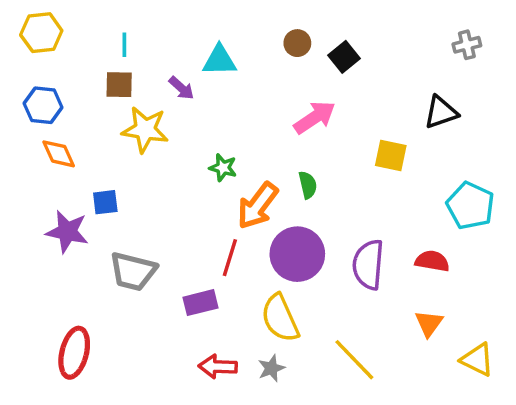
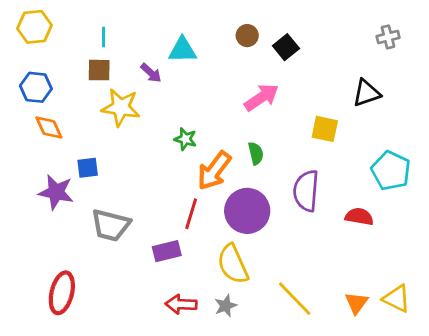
purple semicircle: (368, 264) -> (306, 191), moved
orange triangle: (429, 323) -> (356, 303), moved

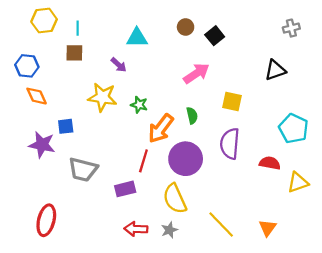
yellow hexagon: (34, 27) -> (44, 21), moved
purple arrow: (151, 73) -> (119, 65), moved
yellow star: (121, 107) -> (102, 97), moved
yellow square: (325, 129) -> (232, 101), moved
yellow triangle: (397, 299) -> (298, 182), moved, turned -45

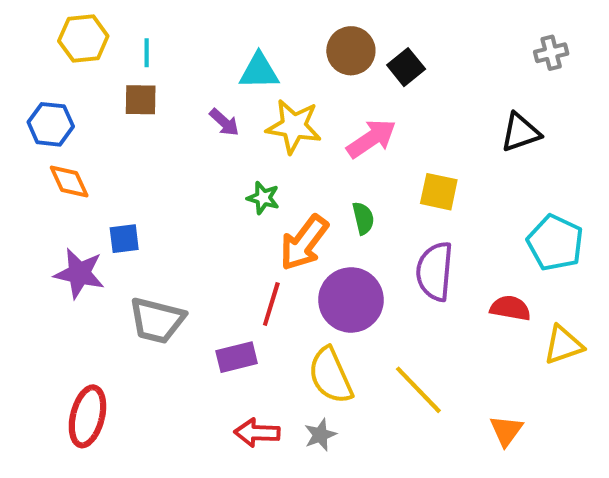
brown circle: (186, 27) -> (351, 51), size x1.5
yellow star: (102, 97) -> (294, 126), moved
yellow line: (221, 225) -> (418, 390), moved

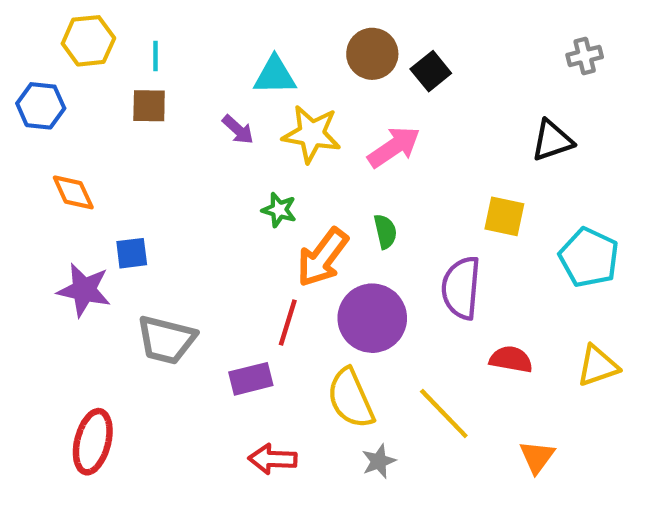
blue hexagon: (51, 124) -> (41, 106), moved
yellow square: (439, 192) -> (504, 216), moved
red semicircle: (510, 308) -> (511, 359), moved
gray star: (320, 435) -> (379, 461), moved

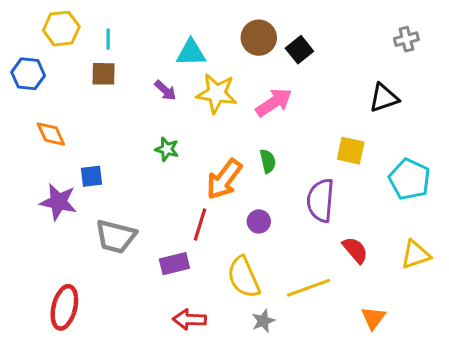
green star: (279, 210) -> (167, 149), moved
purple circle: (372, 318) -> (259, 221), size x0.5
red semicircle: (511, 359) -> (355, 250), turned 40
yellow line: (444, 414) -> (308, 288), turned -66

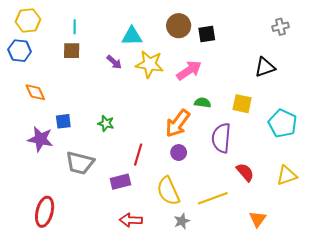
yellow hexagon: (61, 29) -> (28, 21), moved
black square: (299, 50) -> (207, 34), turned 30
green star: (167, 149) -> (106, 123), moved
green semicircle: (268, 161) -> (203, 103), moved, turned -70
orange arrow: (224, 179) -> (178, 123), moved

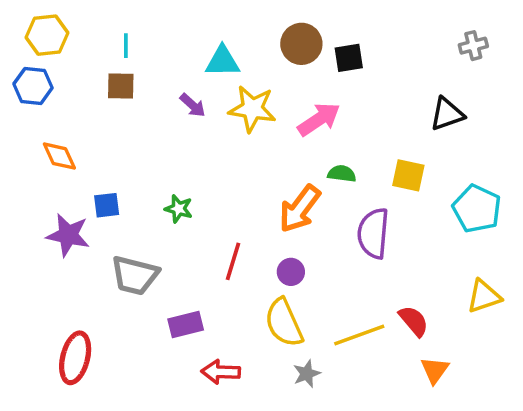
purple circle: (179, 153) -> (291, 272), moved
red semicircle: (245, 172) -> (414, 321), moved
purple rectangle: (120, 182) -> (186, 324), moved

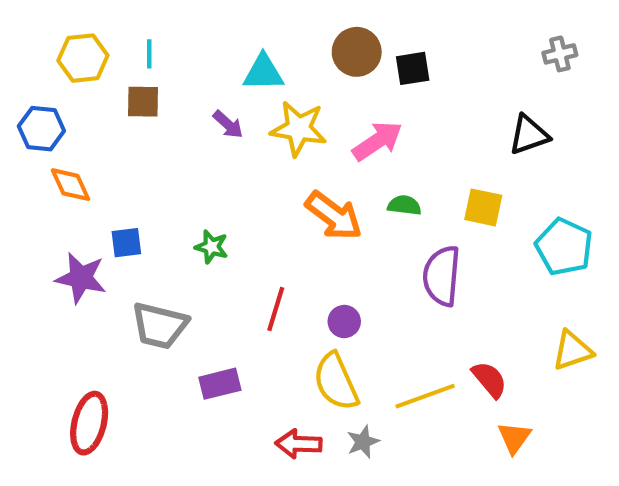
yellow hexagon: (47, 35) -> (83, 58), moved
blue hexagon: (33, 86) -> (41, 129), moved
orange arrow: (300, 209) -> (334, 216), moved, turned -90
red arrow: (221, 372) -> (299, 444), moved

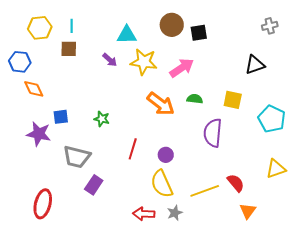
purple rectangle: (220, 384) -> (94, 185), moved, turned -42

